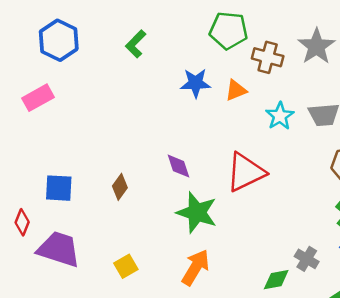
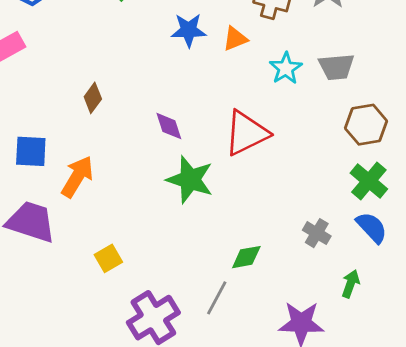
brown diamond: (120, 187) -> (93, 98), moved
yellow square: (126, 266) -> (108, 258), moved
orange arrow: (196, 267) -> (77, 177), moved
green diamond: (276, 280) -> (246, 257), moved

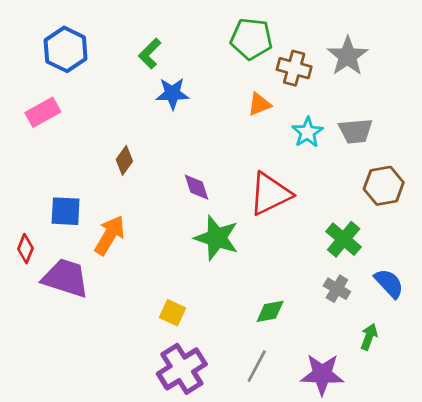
blue star: (189, 30) -> (172, 94), moved
green cross: (369, 181) -> (344, 239), moved
yellow square: (108, 258) -> (172, 313), moved, turned -35
gray line: (217, 298) -> (257, 366), moved

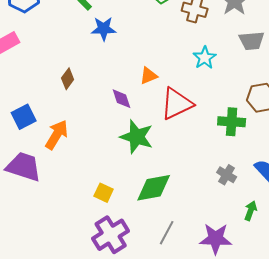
orange triangle: (259, 104) -> (149, 76), moved
gray trapezoid: (356, 131) -> (252, 41), moved
blue square: (66, 211) -> (24, 117), turned -30
green cross: (344, 239) -> (232, 122), moved, turned -36
green diamond: (270, 311) -> (154, 188), moved, size x1.6

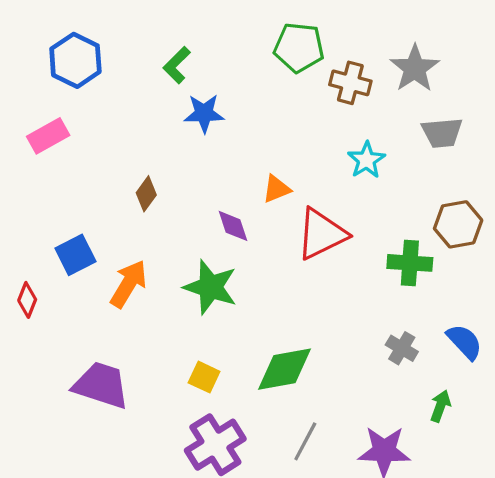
green star: (137, 137) -> (210, 287), moved
purple trapezoid: (24, 167) -> (101, 385), moved

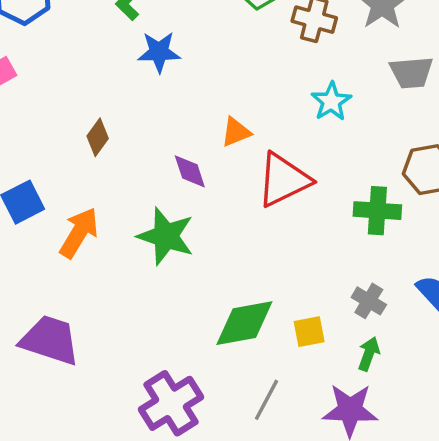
yellow square: (204, 377) -> (309, 332), moved, turned -36
green arrow: (440, 406) -> (369, 354), moved

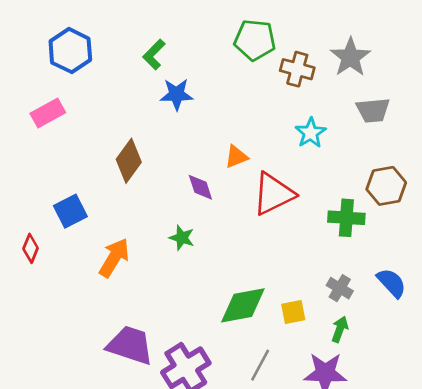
brown diamond: (98, 137) -> (129, 161), size x1.5
orange arrow: (79, 233) -> (114, 258), moved
green star: (166, 236) -> (182, 238), size x0.6
purple trapezoid: (50, 340) -> (130, 345), moved

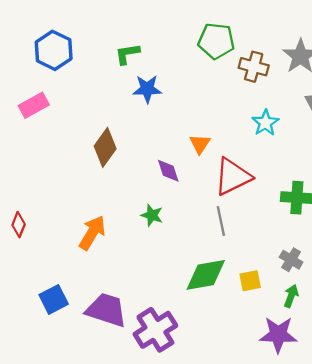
green L-shape: (154, 55) -> (127, 54), turned 36
orange triangle: (236, 157) -> (200, 144), turned -35
blue square: (70, 211) -> (54, 299), moved
gray line: (260, 365) -> (221, 221), moved, turned -40

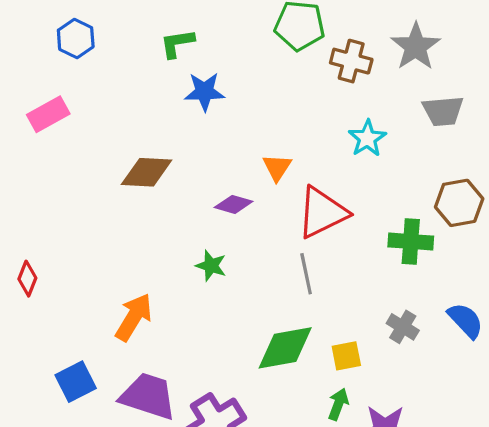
blue hexagon: (54, 50) -> (76, 39), size x0.7
brown diamond: (105, 147) -> (147, 172), turned 57
purple diamond: (168, 171) -> (234, 204), turned -56
orange arrow: (92, 233) -> (134, 317), moved
green arrow: (291, 296) -> (338, 404), moved

